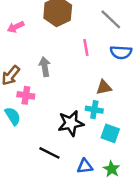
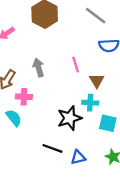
pink line: (86, 48) -> (76, 65), moved
brown triangle: (104, 87) -> (97, 81), turned -42
blue triangle: (85, 166) -> (78, 157), moved

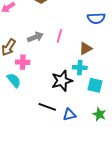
pink line: (76, 65) -> (59, 36), moved, turned 32
gray arrow: (38, 68) -> (35, 37), turned 84
brown triangle: (97, 81) -> (86, 48), turned 32

